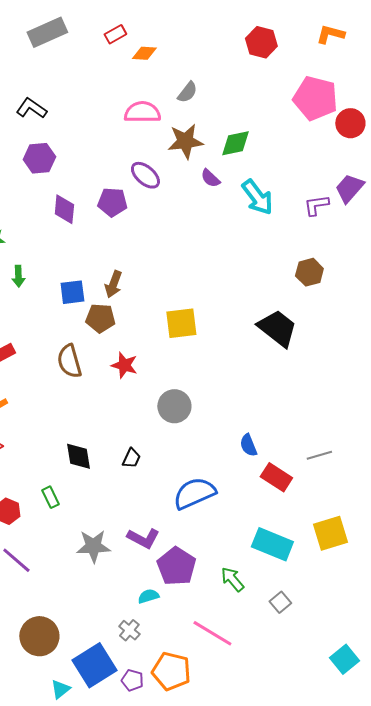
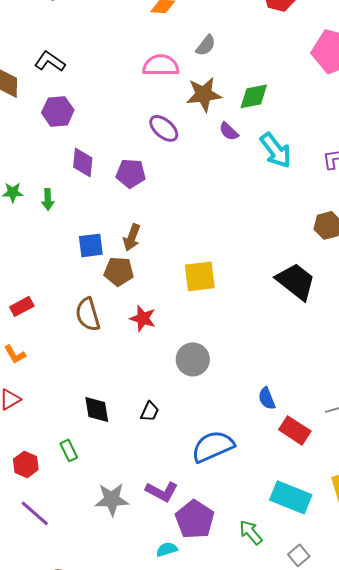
purple pentagon: (112, 202) -> (131, 173), moved
green arrow: (18, 276) -> (48, 199), moved

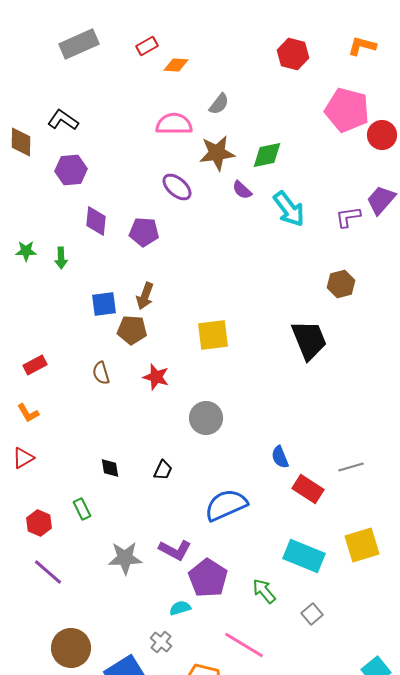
black trapezoid: (296, 281) -> (309, 340), turned 30
brown semicircle: (88, 314) -> (101, 373), size x0.7
black diamond: (97, 409) -> (110, 468), size x0.7

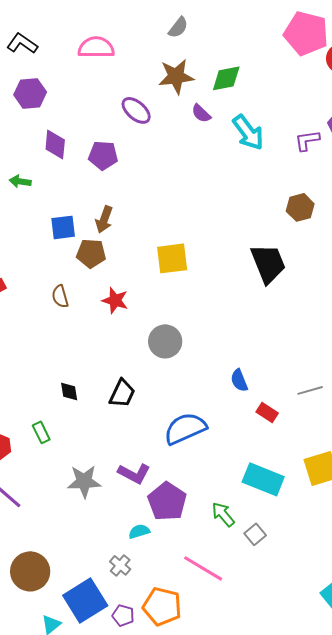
pink semicircle: (174, 124) -> (96, 47), moved
green arrow: (61, 258) -> (20, 181), turned 100
black trapezoid: (163, 470) -> (122, 393), size x1.4
red rectangle: (308, 489) -> (267, 412), size x0.7
gray square: (312, 614) -> (255, 534), moved

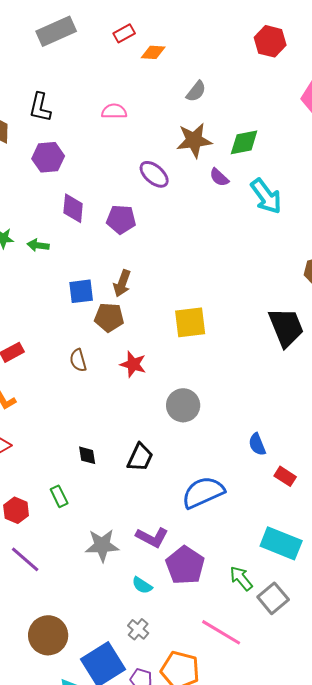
black L-shape: (22, 43) -> (40, 107), turned -112
pink semicircle: (96, 47) -> (114, 111), size x0.7
cyan semicircle: (139, 531) -> (142, 585), moved, turned -130
gray square: (255, 534) -> (273, 598), size x1.4

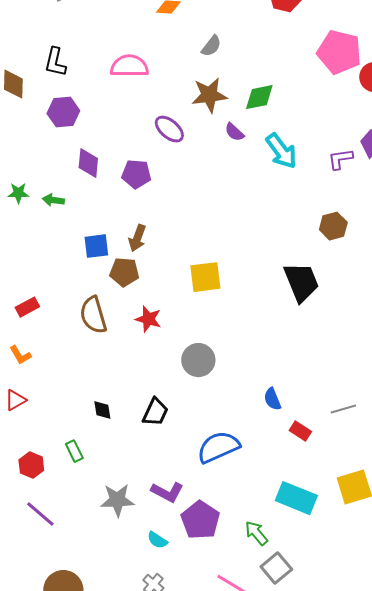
pink semicircle: (114, 111) -> (129, 66), size x1.5
brown semicircle: (78, 360) -> (93, 315), size x1.6
gray square: (273, 598) -> (276, 568), moved

